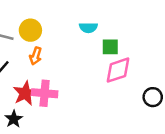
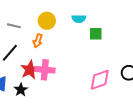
yellow circle: (30, 30) -> (47, 21), moved
pink diamond: (118, 70) -> (100, 80), moved

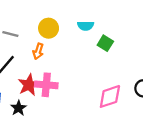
green square: (96, 34) -> (105, 43), turned 32

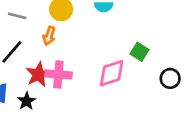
green square: (105, 43) -> (140, 52), moved
pink diamond: (110, 96) -> (112, 73), moved

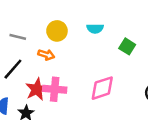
orange arrow: (49, 36) -> (46, 55), turned -91
green square: (140, 52) -> (127, 46), moved

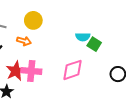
cyan semicircle: (95, 29) -> (83, 37), moved
green square: (127, 46) -> (94, 44), moved

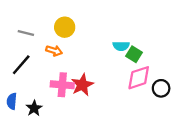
pink diamond: (72, 70) -> (139, 78), moved
red star: (16, 71) -> (82, 85), moved

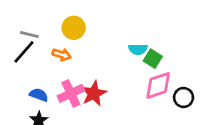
black line: (21, 65) -> (24, 52), moved
pink cross: (62, 85) -> (71, 93), turned -30
blue semicircle: (12, 101) -> (39, 95), moved, turned 105

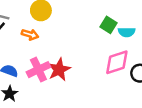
cyan semicircle: (138, 49) -> (127, 32), moved
green square: (153, 59) -> (109, 25), moved

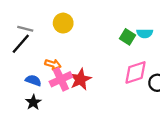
cyan semicircle: (127, 32) -> (145, 33), moved
orange arrow: (30, 35) -> (53, 64), moved

